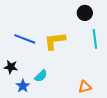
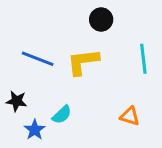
black circle: (85, 13) -> (101, 20), moved
orange triangle: (85, 87) -> (130, 116), moved, turned 32

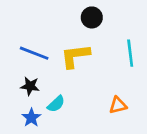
black star: (17, 101) -> (30, 86), moved
orange triangle: (130, 116) -> (118, 105), turned -30

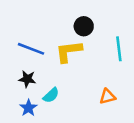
black circle: (92, 17) -> (84, 26), moved

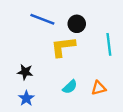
blue line: (31, 49) -> (42, 19), moved
cyan semicircle: (51, 95) -> (70, 87), moved

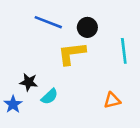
cyan semicircle: (70, 87) -> (50, 96), moved
blue star: (26, 98) -> (13, 104), moved

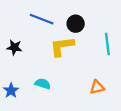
black star: (29, 82) -> (14, 47), moved
cyan semicircle: (50, 96) -> (43, 84), turned -119

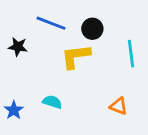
black star: (14, 47) -> (18, 47), moved
orange triangle: (97, 87) -> (119, 106), turned 35

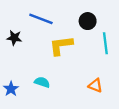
black circle: (92, 29) -> (88, 21), moved

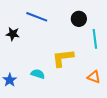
yellow L-shape: (61, 46) -> (63, 58), moved
orange triangle: (95, 86) -> (94, 77), moved

